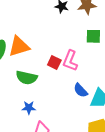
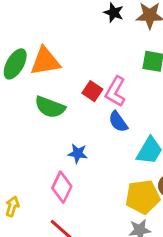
blue semicircle: (81, 90) -> (118, 122), moved
blue star: (29, 108) -> (78, 153), moved

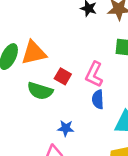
red square: (92, 91) -> (63, 76), moved
blue semicircle: (118, 122) -> (98, 99), turned 36

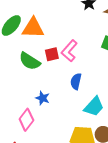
pink L-shape: (94, 74) -> (69, 51), moved
red square: (63, 76) -> (52, 54), turned 32

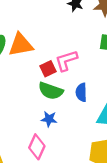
pink L-shape: (69, 51) -> (66, 61), turned 45
green semicircle: (30, 61) -> (51, 91), moved

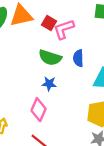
red square: (48, 69) -> (49, 23), moved, turned -32

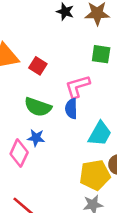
pink L-shape: (64, 29) -> (78, 86), moved
pink diamond: (39, 110) -> (19, 153), moved

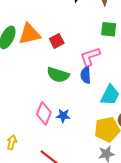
red square: (38, 66) -> (57, 41), turned 32
blue star: (36, 138) -> (63, 116), moved

